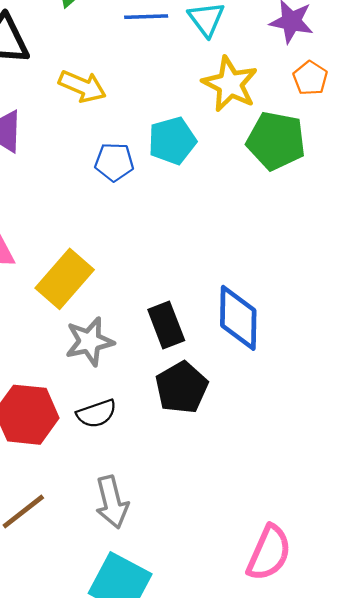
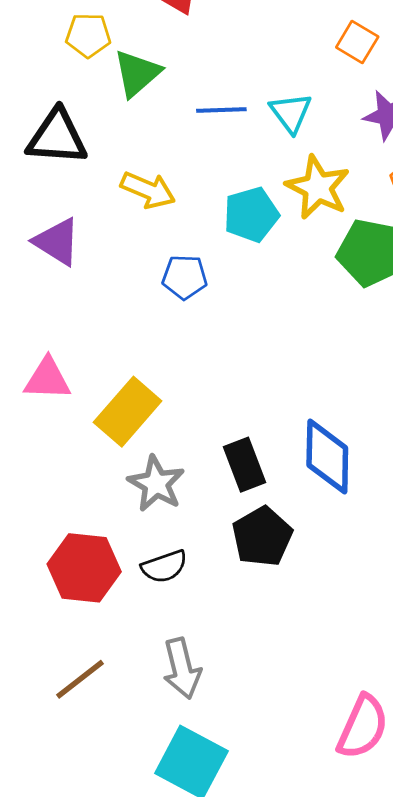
cyan pentagon: (172, 141) -> (251, 215), moved
gray star: (89, 341) -> (156, 484), turned -30

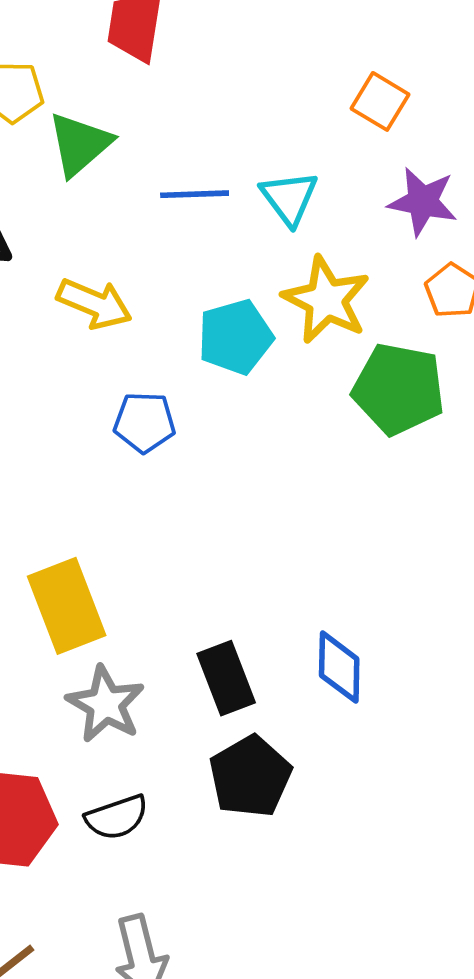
yellow rectangle: (128, 412) -> (67, 606), turned -62
blue diamond: (327, 456) -> (339, 667), size x0.7

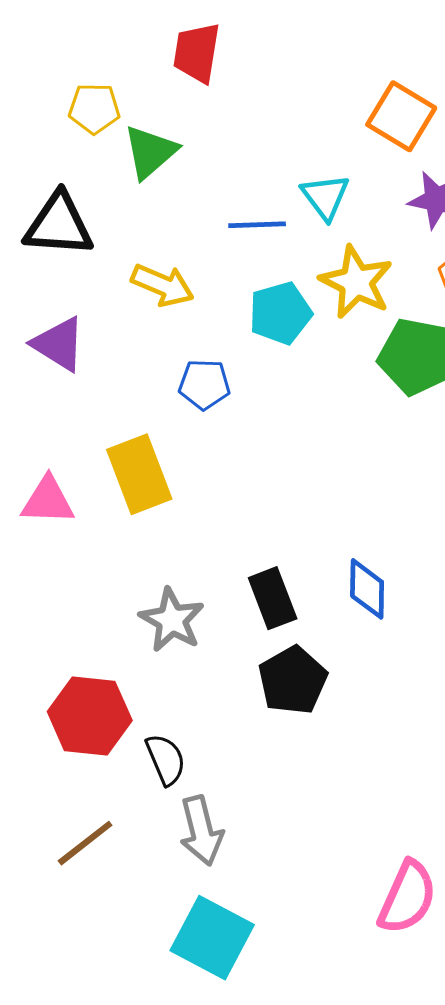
orange square: (380, 101) -> (401, 116), size x1.4
blue line: (195, 194) -> (257, 225), moved
yellow rectangle: (67, 606) -> (139, 474), moved
black semicircle: (117, 817) -> (166, 759), moved, turned -94

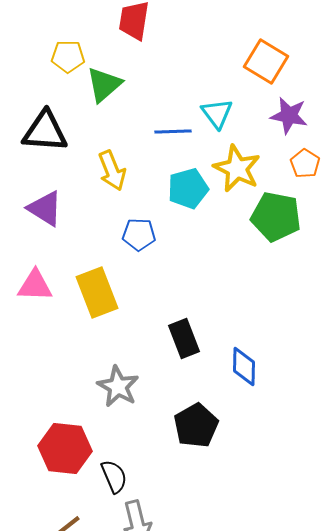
yellow arrow: (163, 285) -> (112, 170), turned 45
pink triangle: (48, 501) -> (35, 286), moved
black rectangle: (273, 598) -> (184, 338), moved

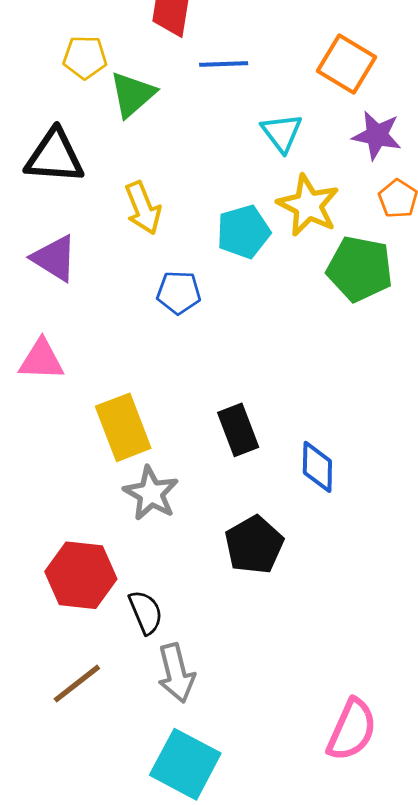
blue line: (173, 132) -> (224, 64), moved
yellow rectangle: (97, 292) -> (123, 427), moved

